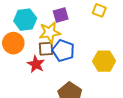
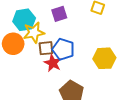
yellow star: (50, 32) -> (34, 33), moved
red star: (36, 64) -> (53, 63), moved

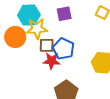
red star: (53, 63) -> (51, 61), turned -30

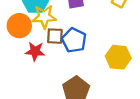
red star: (51, 61) -> (35, 51), moved

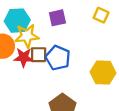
red star: (35, 51) -> (24, 57), moved

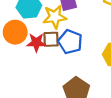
yellow star: (27, 36) -> (55, 17), moved

